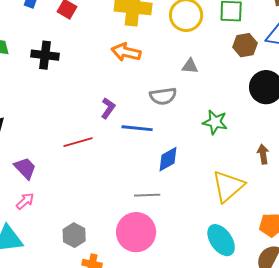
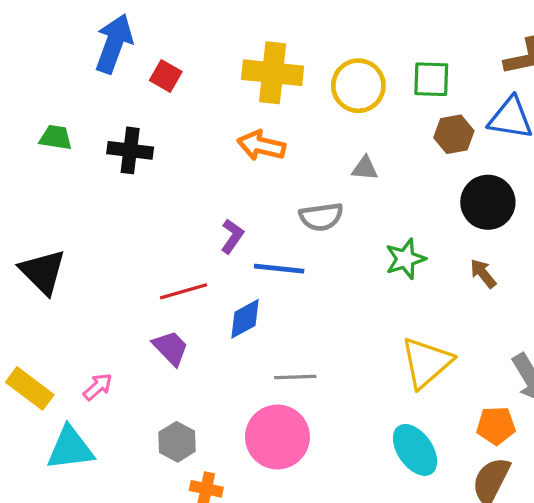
green star: (215, 122) -> (405, 259), turned -30
brown arrow: (263, 154) -> (483, 273), moved, turned -30
blue diamond: (168, 159) -> (245, 319), moved
purple trapezoid: (25, 168) -> (171, 348), moved

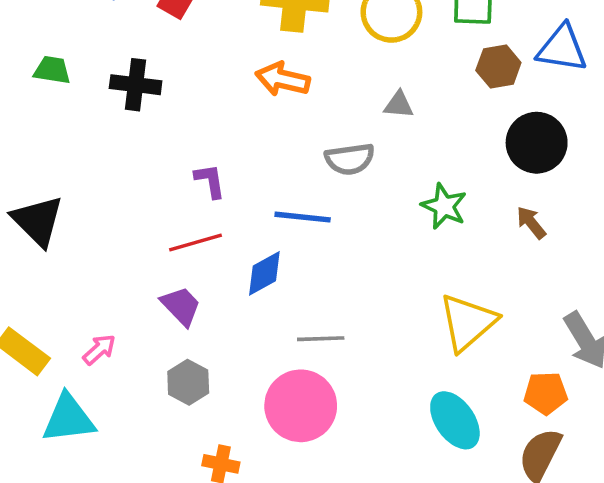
purple L-shape: (232, 236) -> (210, 181), moved, turned -44
green star: (405, 259) -> (444, 206), turned -30
gray hexagon: (177, 442) -> (188, 382), moved

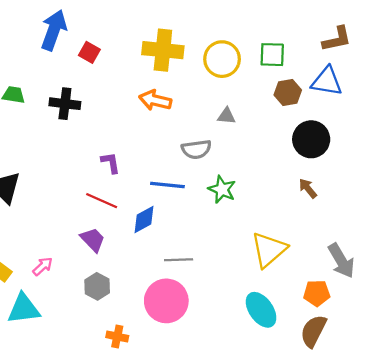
green star: (444, 206) -> (222, 189), moved
red line: (195, 242) -> (102, 201), turned 40

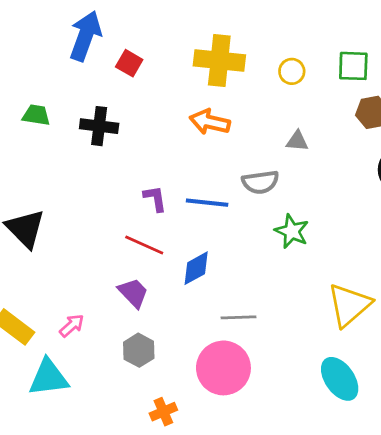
yellow circle: (222, 59) -> (292, 71), size x0.6
blue line: (167, 185) -> (207, 203), moved
orange cross: (117, 337) -> (163, 412), turned -35

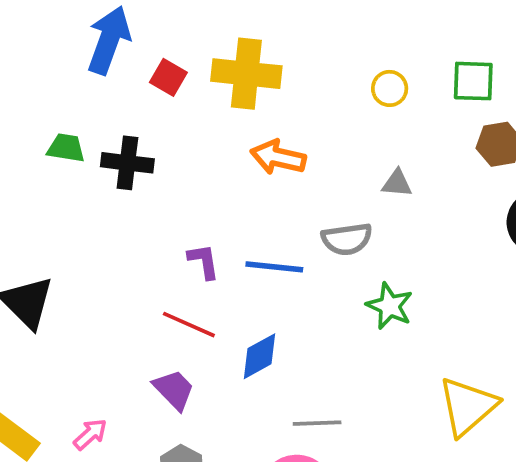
yellow cross: (219, 60) -> (246, 74), moved
green trapezoid: (36, 115) -> (66, 148), moved

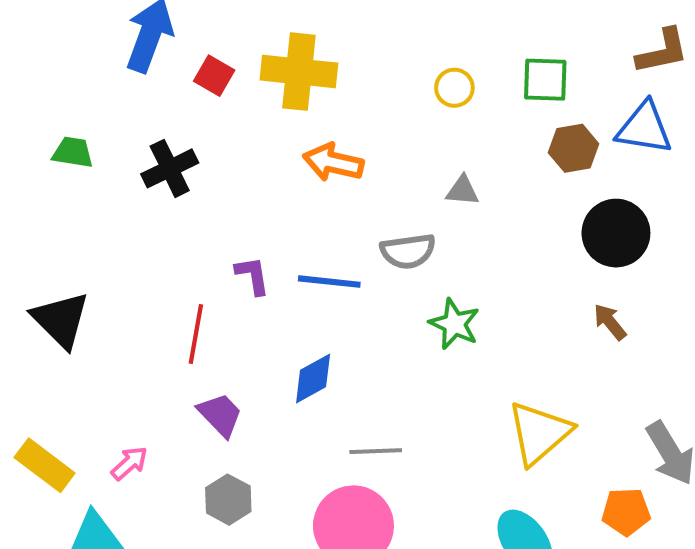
green trapezoid: (66, 148) -> (73, 152), moved
black cross: (127, 163) -> (170, 168), turned -33
red line: (189, 325) -> (196, 334), moved, turned 76

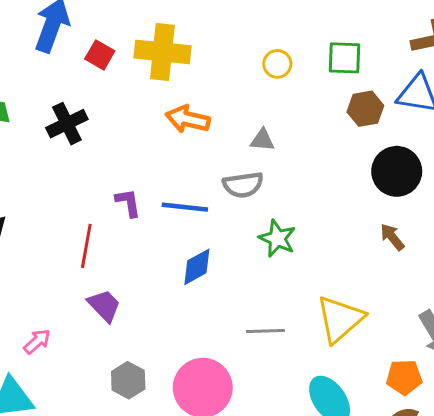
gray triangle: (462, 191) -> (262, 140), moved
blue diamond: (313, 378) -> (197, 267), moved
gray line: (376, 451) -> (265, 331), moved
gray hexagon: (228, 500) -> (128, 380), moved

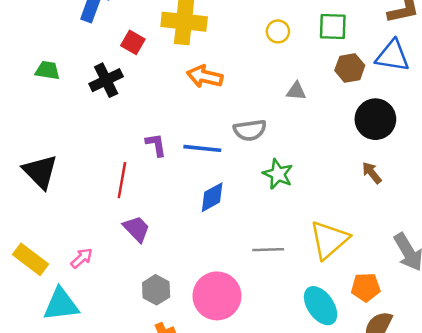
red square: (100, 55) -> (133, 42), moved
gray triangle: (262, 140) -> (296, 91), moved
orange pentagon: (404, 377) -> (366, 287), moved

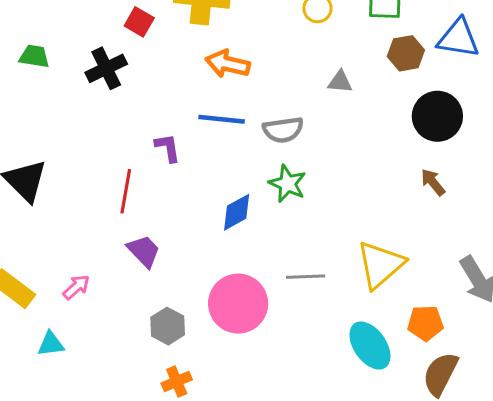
blue line: (202, 148) -> (222, 119), moved
green star: (278, 174) -> (288, 184), moved
pink circle: (217, 296) -> (238, 304), moved
cyan triangle: (61, 304) -> (51, 344), size x0.6

